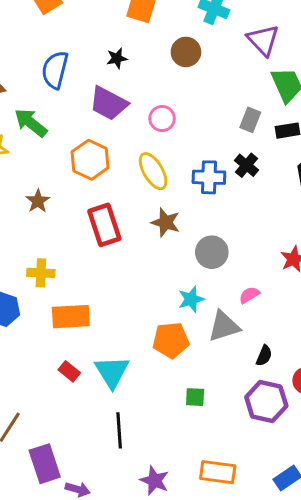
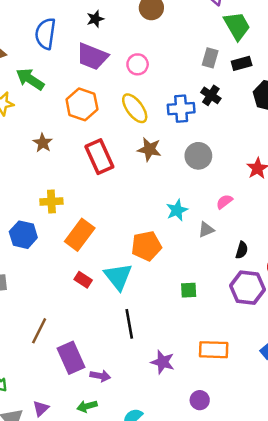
gray circle: (212, 252) -> (198, 156), moved
orange rectangle: (71, 317) -> (80, 235), turned -44
gray triangle: (224, 326) -> (206, 230), size x0.6
orange pentagon: (171, 340) -> (146, 246), moved

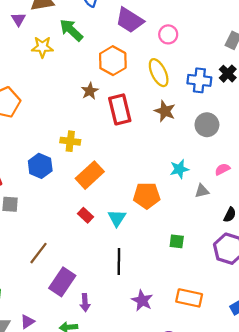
brown star: (43, 143) -> (90, 91), moved
cyan triangle: (118, 277) -> (117, 218), size x0.7
purple rectangle: (71, 358) -> (62, 282), turned 48
purple arrow: (100, 376) -> (85, 303), turned 66

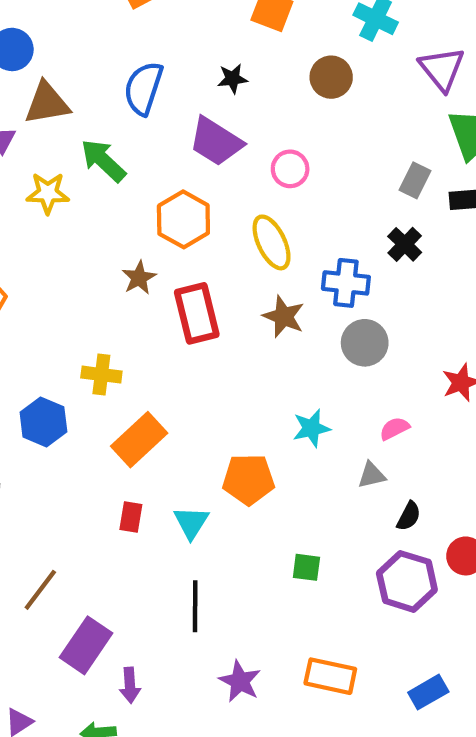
blue cross: (199, 80) -> (346, 283), moved
gray triangle: (202, 191) -> (372, 475), moved
red rectangle: (86, 215) -> (131, 517), turned 56

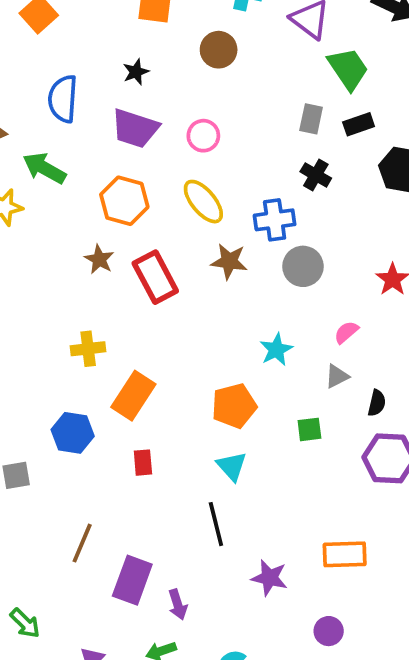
blue hexagon: (43, 422) -> (73, 433), moved
cyan triangle: (191, 522) -> (232, 466), moved
green square: (306, 567) -> (309, 429), moved

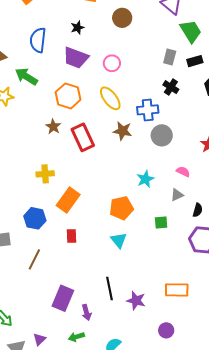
pink semicircle: (346, 332) -> (183, 172), turned 64
black line: (216, 524) -> (110, 289), moved
brown line: (82, 543) -> (34, 259), moved

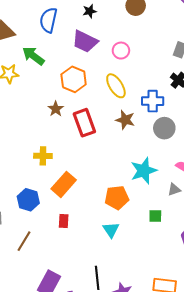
cyan star: (145, 179) -> (144, 171), size x1.5

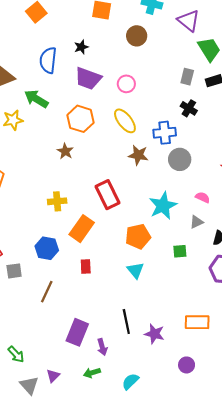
black star: (90, 11) -> (81, 47), moved
red rectangle: (84, 123) -> (107, 195), moved

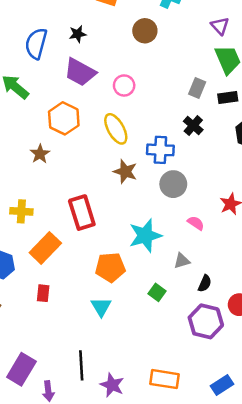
purple triangle: (189, 21) -> (220, 26), moved, size x0.7
pink semicircle: (203, 197) -> (196, 223), moved
green square: (180, 251) -> (157, 292), turned 32

